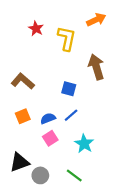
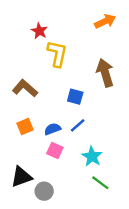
yellow L-shape: (67, 38) -> (57, 54), moved
pink square: (50, 138) -> (55, 150), turned -32
green line: (74, 175) -> (100, 183), moved

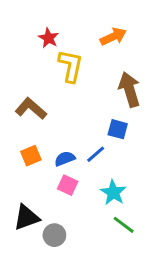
orange arrow: (105, 21) -> (113, 36), moved
blue square: (75, 97) -> (118, 129), moved

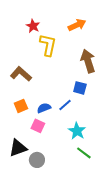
pink square: (68, 185) -> (38, 126), moved

